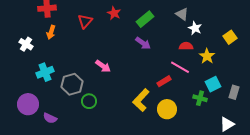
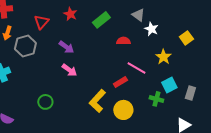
purple arrow: (143, 43) -> (66, 47), moved
red semicircle: (186, 46) -> (123, 41), moved
pink arrow: (103, 66) -> (69, 70), moved
gray hexagon: (72, 84) -> (25, 46), moved

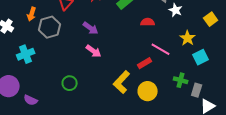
cyan square: (169, 85) -> (201, 57), moved
gray rectangle: (190, 93) -> (197, 90), moved

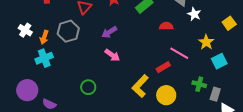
orange arrow: (32, 14) -> (44, 37), moved
purple arrow: (91, 28) -> (109, 32), turned 112

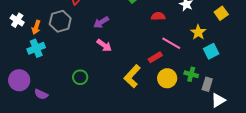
yellow circle: (166, 95) -> (167, 78), moved

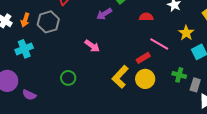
purple arrow: (101, 22) -> (104, 14), moved
orange arrow: (36, 27) -> (25, 20), moved
yellow circle: (167, 78) -> (145, 79), moved

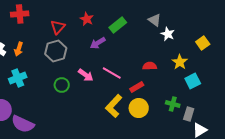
red semicircle: (146, 17) -> (150, 66), moved
gray hexagon: (48, 22) -> (56, 51), moved
pink line: (159, 44) -> (112, 73), moved
green circle: (68, 78) -> (62, 85), moved
purple semicircle: (29, 95) -> (23, 124), size x1.6

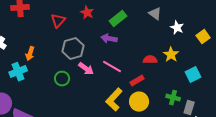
white star: (168, 34) -> (177, 28), moved
purple arrow: (98, 43) -> (109, 39), moved, turned 42
orange arrow: (19, 49) -> (30, 54), moved
gray hexagon: (56, 51) -> (73, 49), moved
yellow star: (180, 62) -> (171, 55), moved

